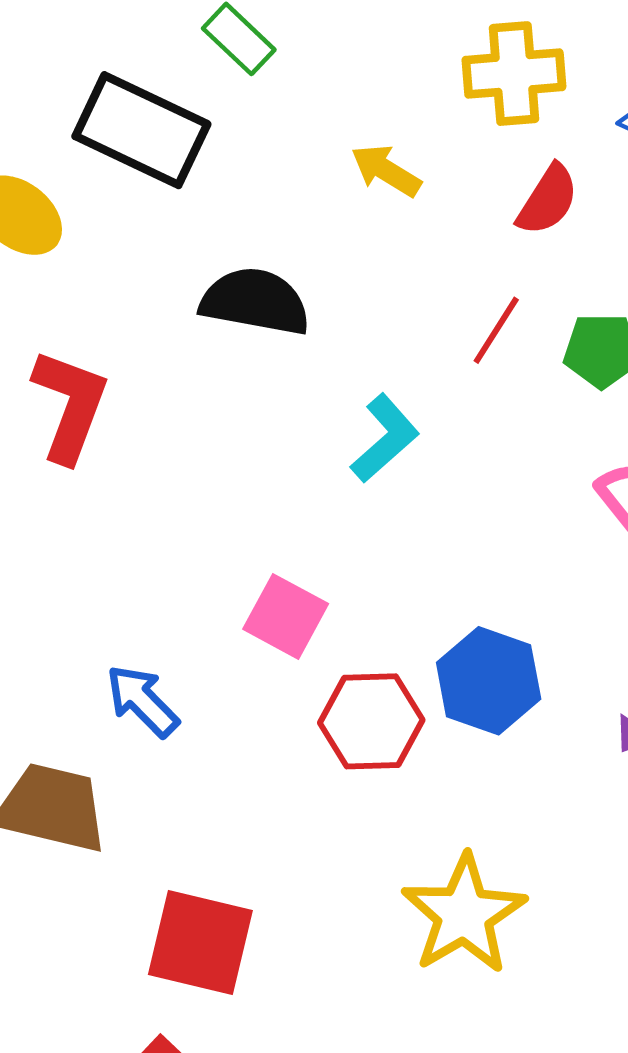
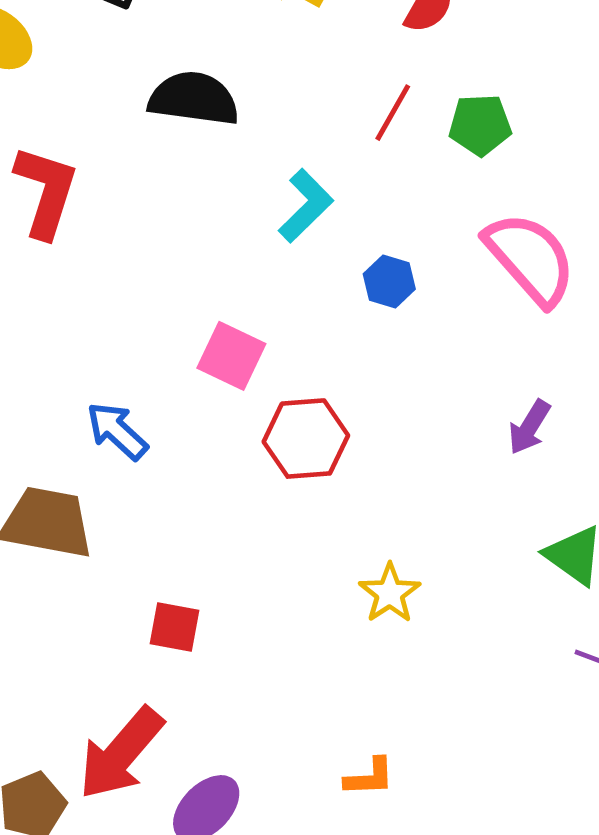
blue hexagon: (489, 681) -> (389, 281), moved, size x0.6
yellow star: (464, 914) -> (390, 593), size x0.6
red square: (200, 942) -> (174, 627), size x0.6

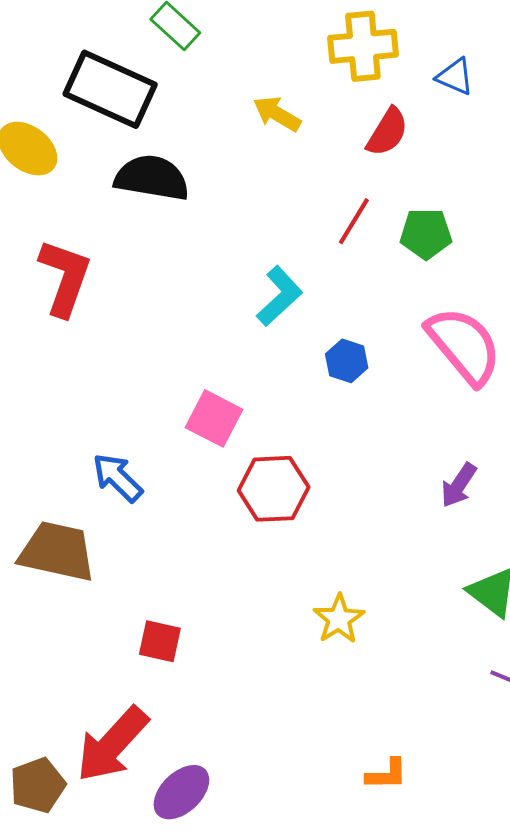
black semicircle: (194, 99) -> (152, 178), moved
orange L-shape: (369, 777) -> (387, 774), moved

